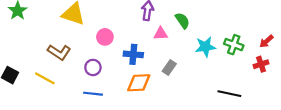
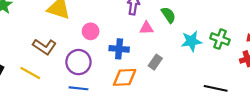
purple circle: (93, 67) -> (78, 62), size x1.5

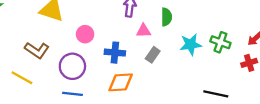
green semicircle: (168, 15) -> (167, 17), turned 35
gray rectangle: (155, 62) -> (153, 55), moved

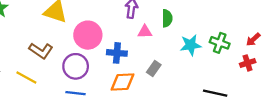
pink circle: (85, 34) -> (88, 35), size x1.6
gray rectangle: (153, 55) -> (154, 69), moved

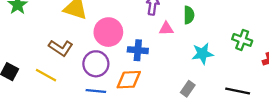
cyan star: (191, 45) -> (202, 54), moved
gray rectangle: (154, 69) -> (188, 89), moved
orange diamond: (122, 82) -> (129, 80), moved

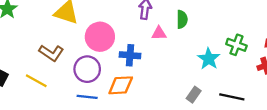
cyan star: (202, 54) -> (209, 59), moved, turned -30
gray rectangle: (188, 89) -> (194, 95), moved

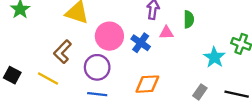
brown L-shape: (51, 53) -> (63, 52), turned 100
blue cross: (130, 55) -> (141, 43), moved, turned 30
orange diamond: (121, 85) -> (147, 84), moved

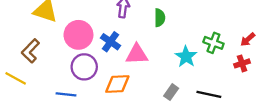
pink triangle: (166, 33) -> (137, 54), moved, size x1.5
purple circle: (97, 67) -> (84, 67), moved

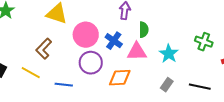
green semicircle: (160, 18) -> (144, 30), moved
cyan star: (186, 57) -> (169, 54), moved
blue line: (66, 94) -> (64, 85), moved

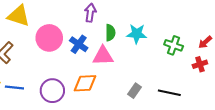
cyan star: (169, 54) -> (137, 34), moved, turned -30
purple circle: (91, 63) -> (52, 91), moved
blue line: (64, 85) -> (14, 87), moved

